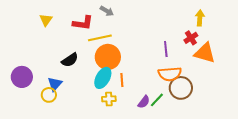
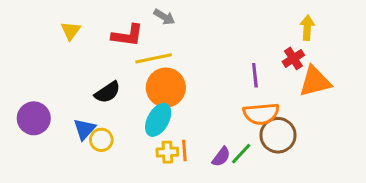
orange triangle: (205, 53) -> (315, 81), turned -30
orange line: (122, 80) -> (184, 151), moved
yellow circle: (49, 95) -> (101, 140), moved

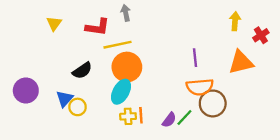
gray arrow: (164, 17) -> (126, 13), turned -133
red cross: (293, 58) -> (261, 35), moved

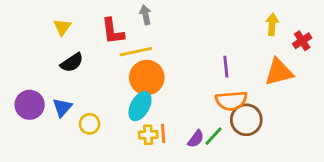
red L-shape: (97, 27) -> (113, 31), turned 75
black semicircle: (82, 71) -> (72, 63), moved
blue triangle: (65, 99) -> (62, 108), moved

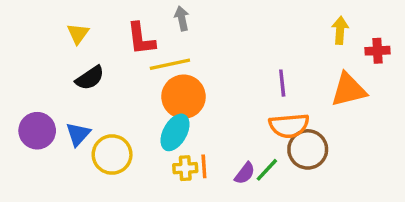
red cross: (302, 41) -> (378, 51), turned 30
yellow circle: (90, 124) -> (112, 155), size x1.5

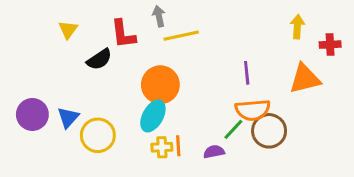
yellow line: (170, 64) -> (181, 36), moved
black semicircle: (90, 78) -> (99, 59), moved
green line: (267, 170) -> (233, 129), moved
purple semicircle: (245, 173) -> (214, 152), turned -138

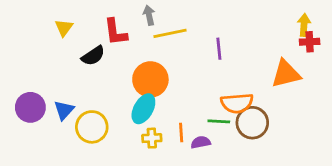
yellow arrow: (297, 27) -> (304, 25), moved
purple line: (247, 73) -> (219, 49), moved
green line: (233, 129) -> (219, 121), turned 50
orange line: (178, 146) -> (181, 132), moved

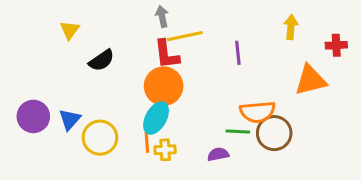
yellow arrow: (304, 25) -> (291, 27), moved
red L-shape: (116, 32) -> (167, 54), moved
orange line: (181, 132) -> (147, 142), moved

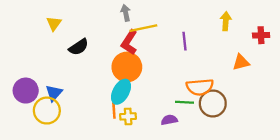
red L-shape: (167, 54) -> (129, 42), turned 40
orange triangle: (311, 80) -> (241, 62), size x0.7
yellow circle: (100, 138) -> (47, 111), moved

